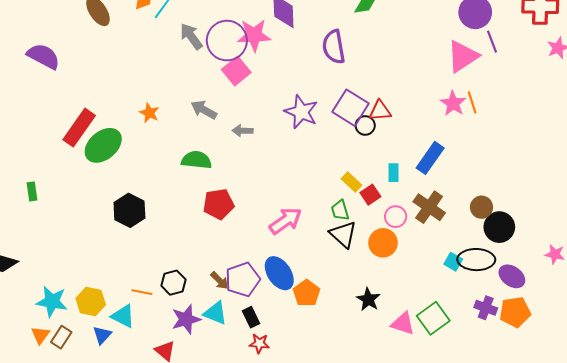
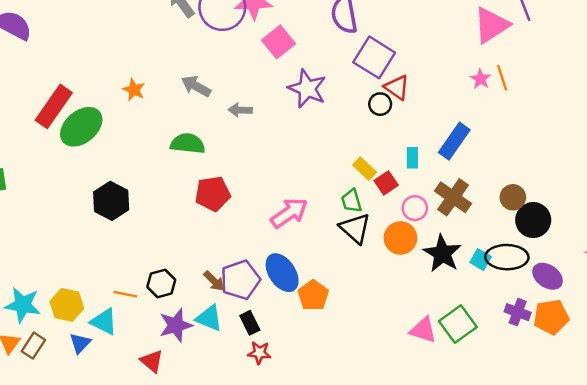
pink square: (236, 71) -> (279, 42), moved
pink star: (453, 103) -> (481, 79), size x0.7
purple square: (351, 108) -> (374, 57), moved
red triangle: (380, 111) -> (397, 87), turned 40
black star: (368, 299) -> (442, 254), moved, size x1.4

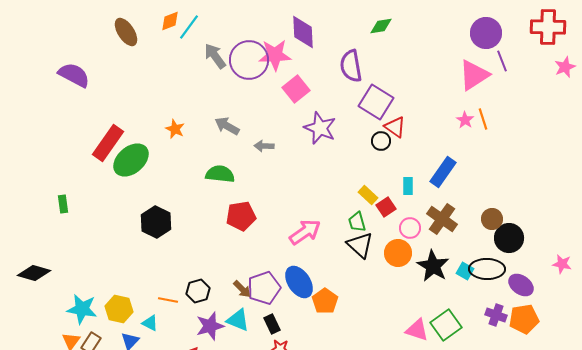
cyan triangle: (104, 322) -> (150, 323), size x0.7

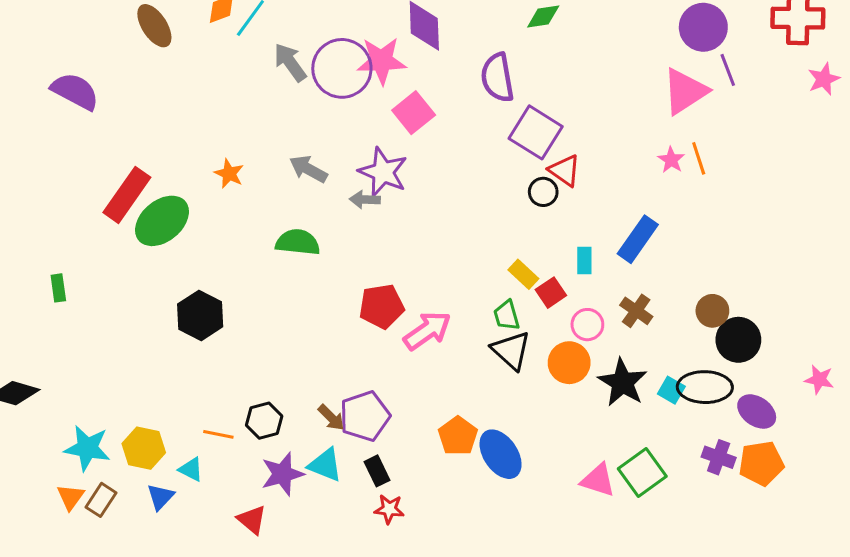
purple star: (320, 128) -> (383, 172), moved
red pentagon: (241, 216) -> (382, 306), moved
brown cross: (442, 219) -> (636, 311), size x0.7
blue ellipse: (299, 282) -> (501, 454), moved

